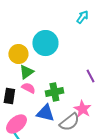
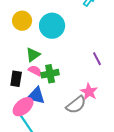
yellow circle: (18, 54) -> (22, 21), moved
green cross: (54, 92) -> (50, 74), moved
blue triangle: (45, 113) -> (36, 96), moved

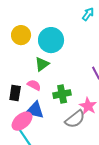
green triangle: (33, 55) -> (42, 64), moved
green cross: (50, 74) -> (62, 94), moved

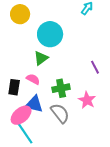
yellow circle: (21, 35) -> (20, 14), moved
gray semicircle: (75, 119) -> (60, 113), moved, turned -90

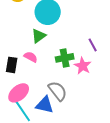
green cross: (61, 88) -> (65, 58), moved
pink star: (87, 100) -> (83, 66), moved
blue triangle: (34, 104) -> (45, 105), moved

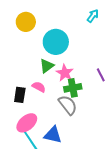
pink star: (83, 66) -> (65, 73), moved
gray semicircle: (58, 91) -> (68, 105), moved

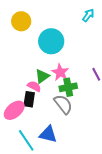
green triangle: (47, 66) -> (42, 76), moved
black rectangle: (20, 95) -> (29, 99), moved
pink ellipse: (27, 123) -> (14, 110), moved

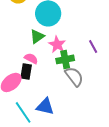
green triangle: (42, 76) -> (37, 36), moved
gray semicircle: (63, 104) -> (74, 76), moved

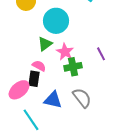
gray semicircle: (74, 76) -> (82, 98), moved
blue triangle: (45, 106) -> (53, 100), moved

